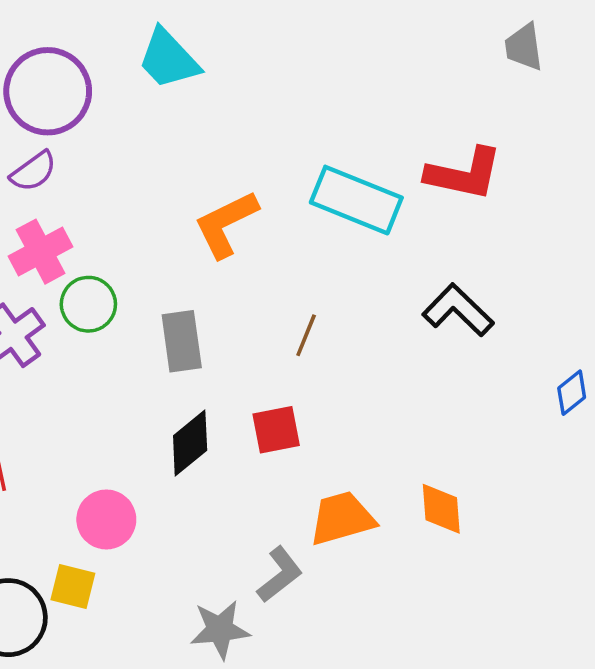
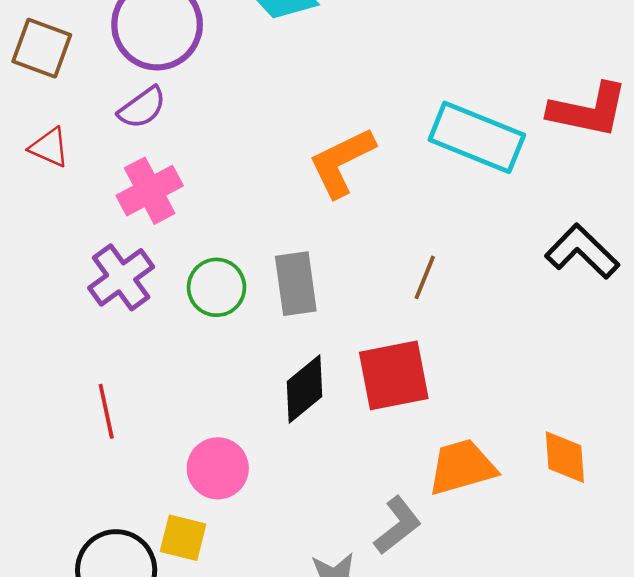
green circle: (88, 304) -> (217, 287), moved
red square: (276, 430) -> (394, 375), size x1.4

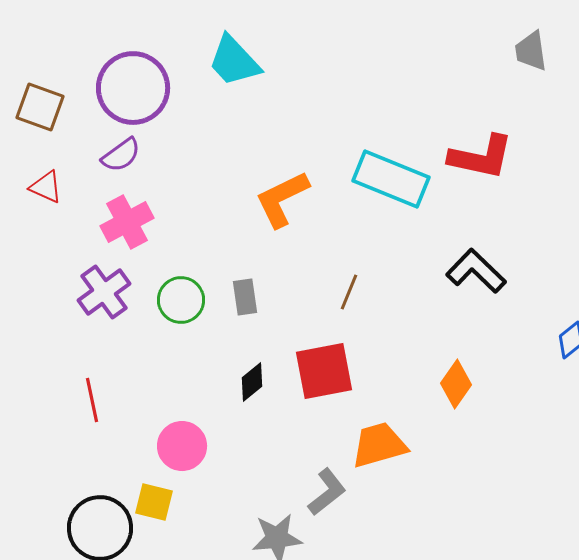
gray rectangle: (296, 284) -> (245, 297), size x0.7
black diamond: (305, 389) -> (252, 382), size x0.7
orange diamond: (565, 457) -> (456, 384), moved, turned 39

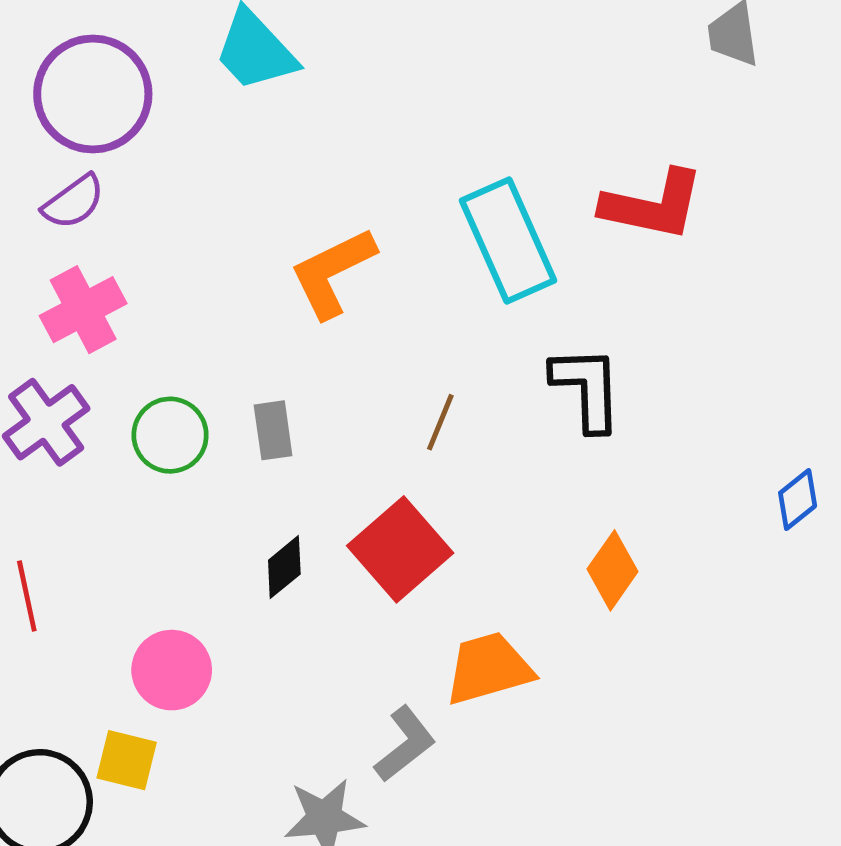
cyan rectangle: (391, 179) -> (508, 240), turned 44
black L-shape: (476, 271) -> (587, 388), moved, turned 44
red square: (324, 371) -> (400, 549), turned -30

